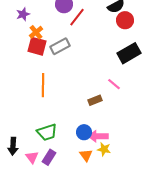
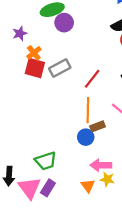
red line: (77, 17) -> (92, 79), moved
orange line: (43, 85) -> (88, 110), moved
blue circle: (84, 132) -> (86, 137), moved
pink triangle: (32, 157) -> (30, 188), size x1.6

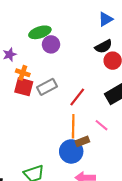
orange cross: (34, 53) -> (23, 73), turned -32
blue circle: (86, 137) -> (71, 151), size x1.5

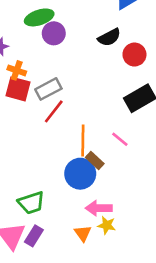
black semicircle: (104, 46) -> (109, 37), moved
red line: (77, 97) -> (54, 111), moved
brown rectangle: (82, 141) -> (95, 160), turned 64

